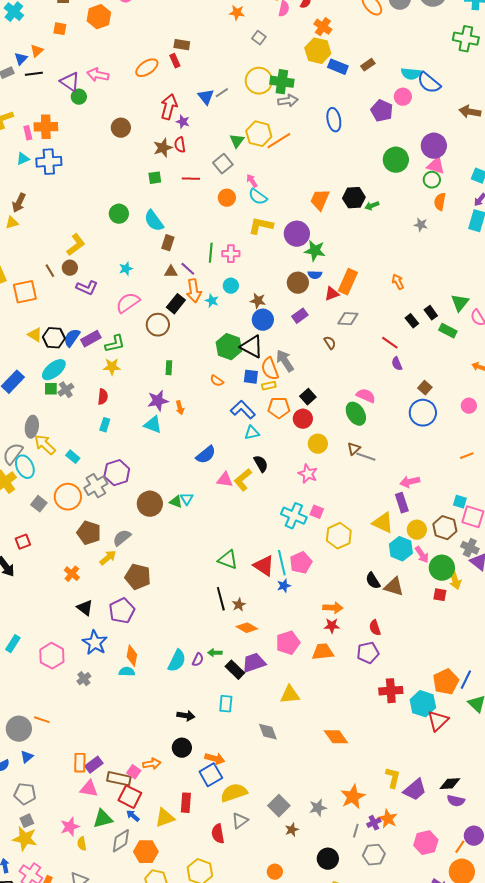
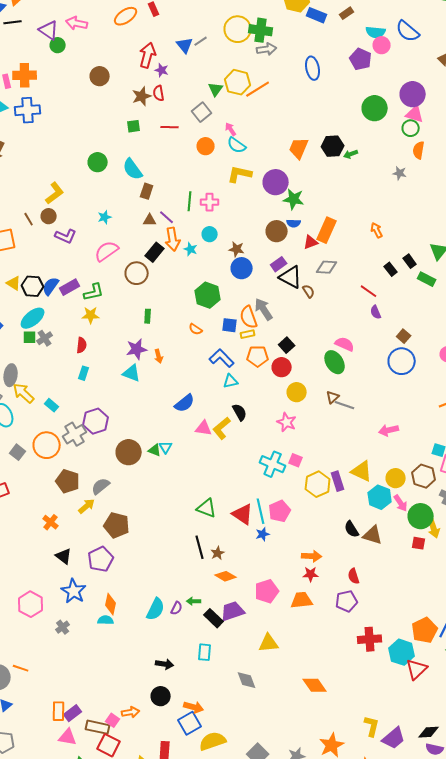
cyan semicircle: (411, 74) -> (376, 32), moved
black triangle: (252, 347) -> (291, 277), moved
purple rectangle: (402, 503) -> (338, 481), moved

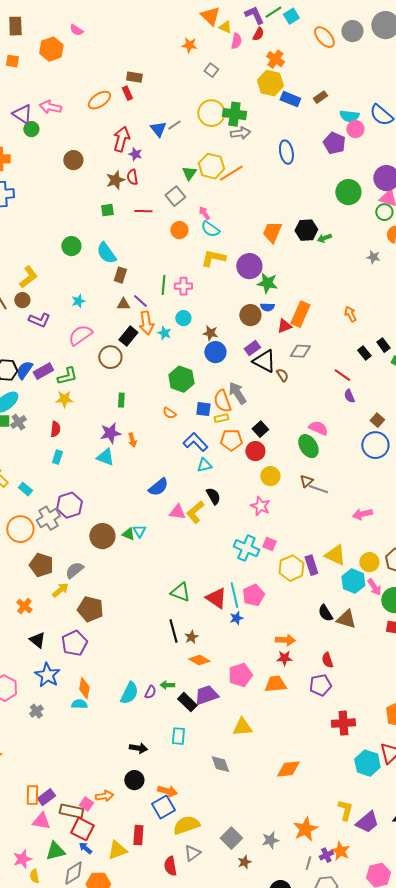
cyan hexagon: (402, 652) -> (367, 763), moved
orange diamond: (315, 685) -> (288, 769), turned -60

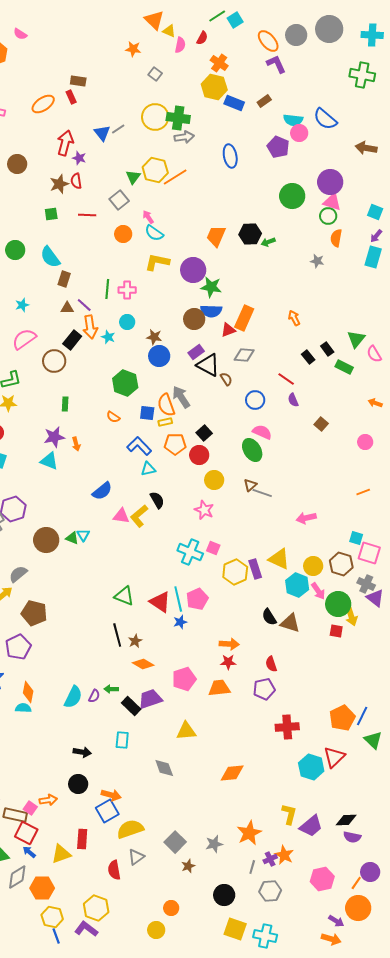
purple L-shape: (254, 15) -> (276, 64), moved
blue semicircle: (267, 307) -> (211, 311), size x1.5
blue circle: (375, 445) -> (255, 400), moved, size x0.7

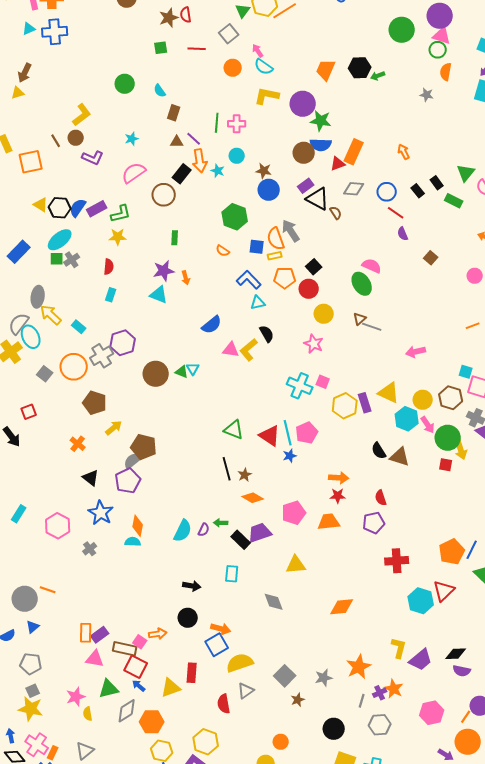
cyan semicircle: (50, 257) -> (160, 91), size x0.6
blue circle: (255, 400) -> (387, 192), moved
gray semicircle: (18, 574) -> (133, 461), moved

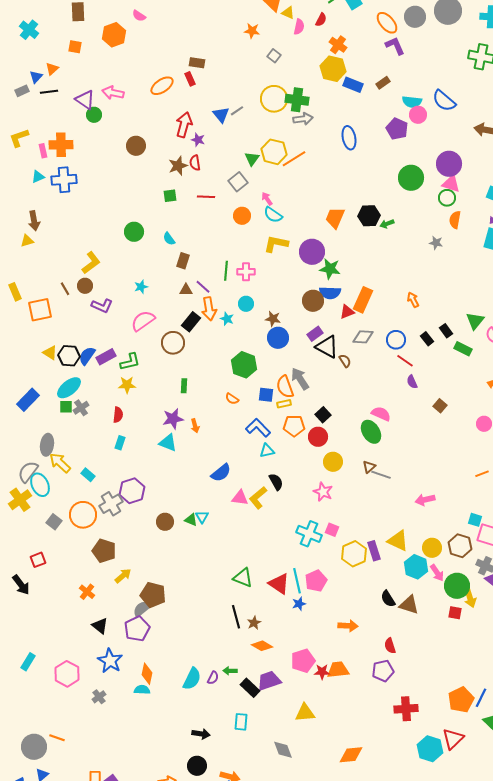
brown arrow: (25, 73) -> (34, 221), turned -36
brown circle: (156, 374) -> (165, 522), size x0.7
red star: (338, 496) -> (322, 672), moved

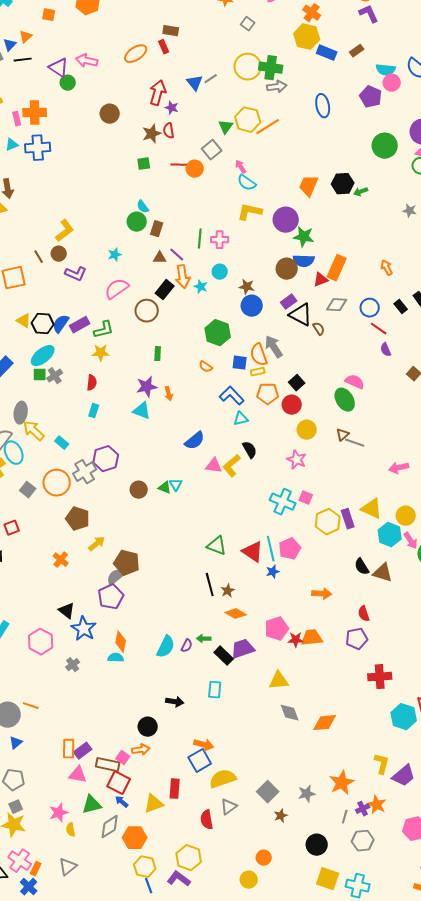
orange circle: (242, 216) -> (195, 169), moved
green circle: (134, 232) -> (137, 222), moved
black triangle: (100, 626) -> (67, 611), moved
gray diamond: (283, 750) -> (290, 713), moved
black circle: (197, 766) -> (148, 727), moved

